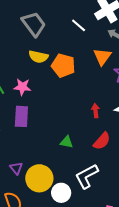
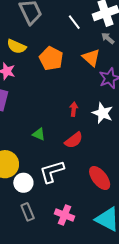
yellow semicircle: (38, 57) -> (16, 46), moved
orange triangle: (102, 57) -> (91, 58), turned -36

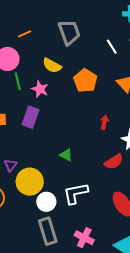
red arrow: (74, 109) -> (104, 122), moved
red semicircle: (74, 140) -> (114, 162), moved
gray rectangle: (28, 212) -> (48, 231), size x1.5

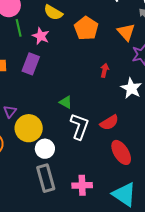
red semicircle: (114, 162) -> (109, 123), moved
white L-shape: (76, 193) -> (79, 126), moved, turned 120
pink cross: (84, 238) -> (82, 185), turned -30

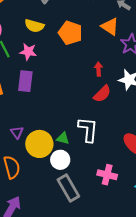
green triangle: (66, 102) -> (63, 138), moved
red semicircle: (109, 123) -> (102, 94), moved
pink cross: (82, 185) -> (107, 175), moved, turned 30

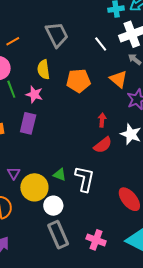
yellow semicircle: (34, 26) -> (44, 69), turned 60
orange pentagon: (70, 33) -> (78, 81), turned -30
green triangle: (63, 138) -> (60, 175), moved
pink cross: (107, 175) -> (96, 240), moved

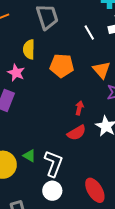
white circle: (53, 206) -> (52, 191), moved

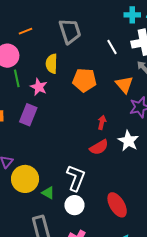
green triangle: (29, 156) -> (48, 193), moved

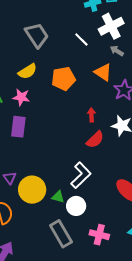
yellow semicircle: (52, 64) -> (28, 71), turned -108
white L-shape: (76, 178) -> (81, 175), turned 40
white circle: (74, 205) -> (76, 206), moved

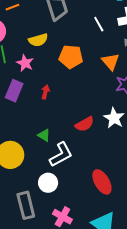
red arrow: (91, 115) -> (45, 92), moved
green triangle: (58, 197) -> (44, 135), moved

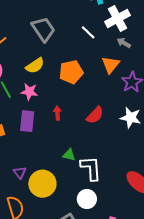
orange triangle: (111, 62) -> (111, 65), turned 36
red semicircle: (85, 124) -> (95, 115), moved
white L-shape: (61, 155) -> (91, 168), turned -48

